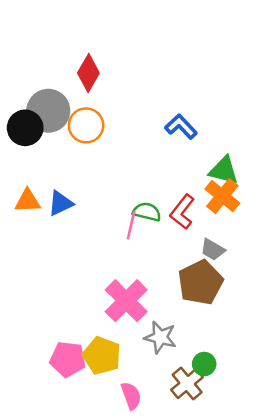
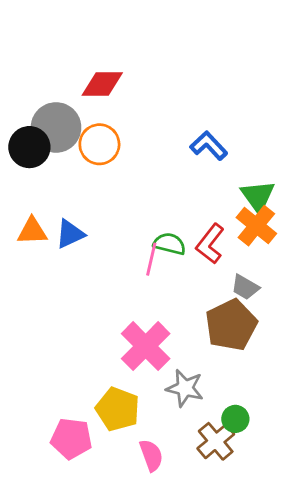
red diamond: (88, 73) -> (102, 84), turned 60
green triangle: (224, 170) -> (258, 196), turned 40
pink pentagon: (68, 359) -> (71, 439), moved

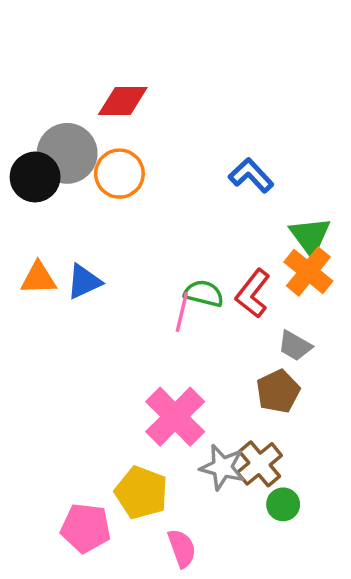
brown pentagon: (231, 325) -> (278, 391), size x0.7
brown cross: (216, 441) -> (259, 464), moved

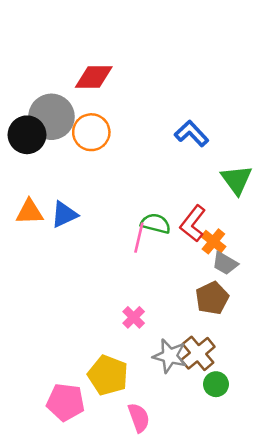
orange cross: (308, 271) -> (213, 241), moved, size x0.7
pink cross: (175, 417) -> (134, 317), size x0.5

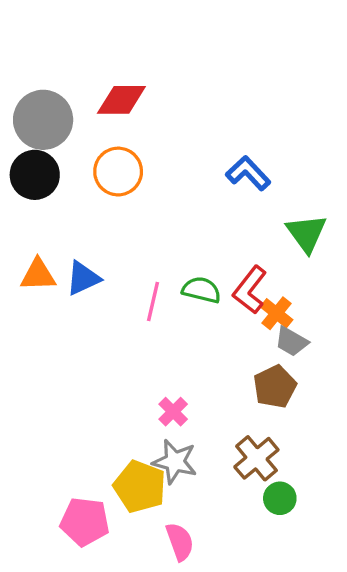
gray circle: (51, 117) -> (43, 120), moved
pink line: (139, 238) -> (153, 302), moved
gray star: (170, 356) -> (175, 462), moved

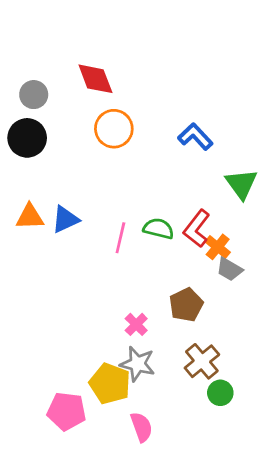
red diamond: (121, 100) -> (95, 79), turned 69
gray circle: (43, 120) -> (34, 95), size x0.6
orange circle: (118, 172) -> (114, 129), moved
brown pentagon: (275, 387) -> (186, 305), moved

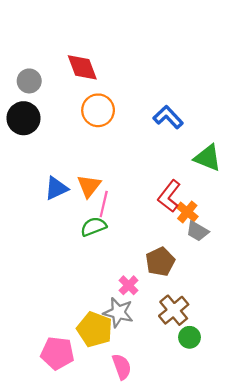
green triangle: (241, 184) -> (208, 158), turned -32
orange triangle: (30, 217) -> (89, 186), moved, turned -50
green semicircle: (159, 229) -> (94, 227), moved, turned -35
pink cross: (136, 324) -> (129, 285), moved

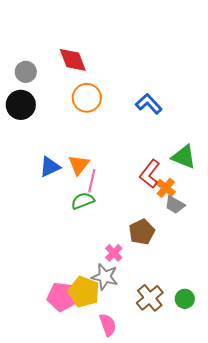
green triangle: (208, 158) -> (184, 157), moved
brown cross: (174, 310) -> (150, 298), moved
green circle: (190, 337) -> (185, 299), moved
pink pentagon: (57, 353) -> (62, 297), moved

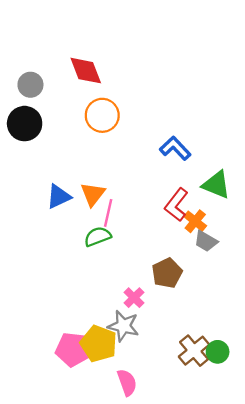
blue L-shape: (149, 104) -> (175, 148), moved
brown cross: (150, 298) -> (194, 351), moved

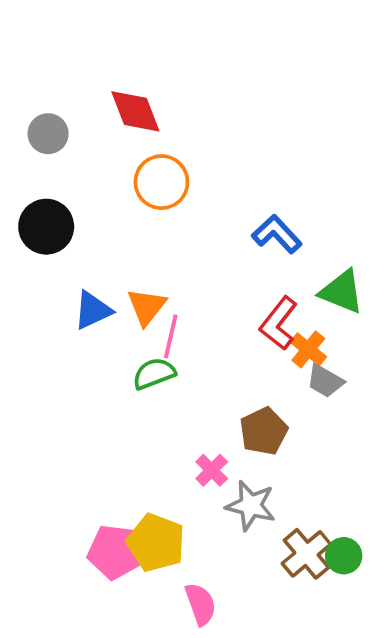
black circle: (25, 124) -> (46, 227), moved
gray star: (123, 326) -> (251, 506), moved

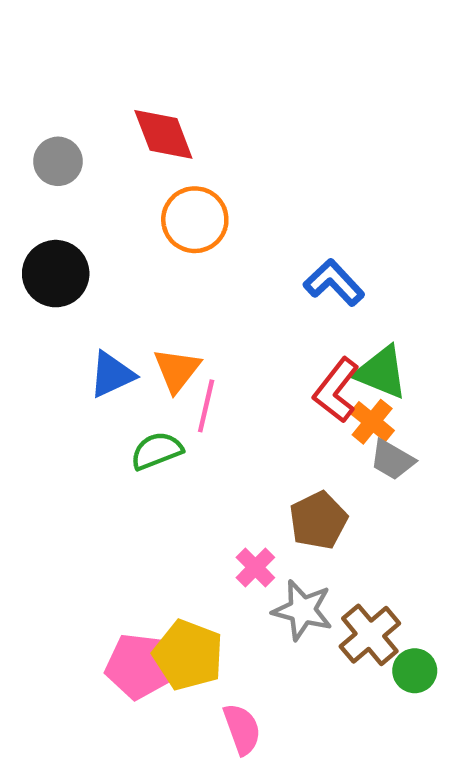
green triangle: (342, 292) -> (381, 372), moved
green semicircle: (154, 374) -> (157, 451), moved
brown cross: (306, 554) -> (370, 635), moved

